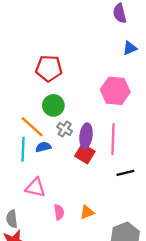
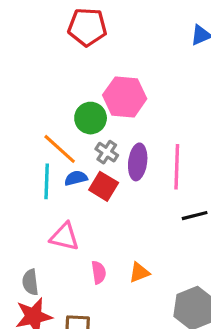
red pentagon: (49, 68) -> (87, 27), moved
pink hexagon: (115, 91) -> (125, 97), moved
red square: (85, 154) -> (104, 186), moved

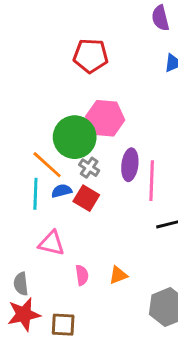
red pentagon: (87, 27) -> (91, 56), moved
green circle: (91, 118) -> (75, 137), size x1.5
purple ellipse: (138, 162) -> (130, 165), moved

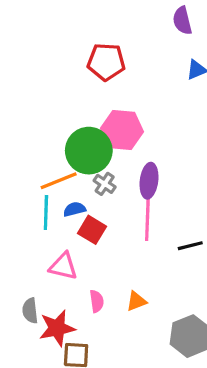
orange line: (47, 165) -> (59, 181), turned -64
pink line: (152, 181) -> (147, 219), moved
red square: (86, 198) -> (92, 230), moved
red star: (24, 314) -> (57, 328), moved

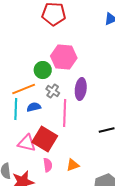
green circle: (89, 151) -> (43, 70), size x0.6
pink line: (147, 219) -> (65, 113), moved
red square: (92, 230) -> (45, 139), moved, size x1.4

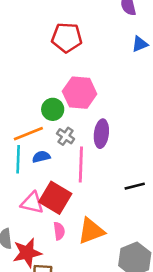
orange triangle: (73, 165) -> (91, 231), size x1.6

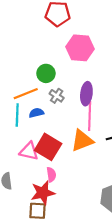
pink hexagon: (80, 93) -> (80, 48), moved
pink line: (81, 164) -> (90, 116), moved
orange triangle: (91, 231) -> (82, 141), moved
red star: (27, 253) -> (43, 193), moved

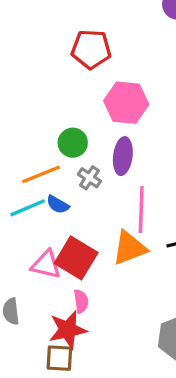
purple ellipse: (86, 94) -> (123, 156), moved
blue semicircle: (36, 113) -> (58, 204), turned -136
cyan line: (17, 115) -> (28, 208), turned 65

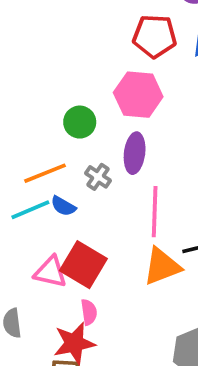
red pentagon: (91, 49) -> (155, 36), moved
green circle: (73, 143) -> (80, 122), moved
orange triangle: (130, 248) -> (162, 266), moved

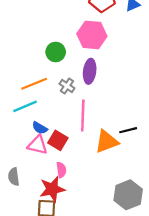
blue semicircle: (63, 206) -> (40, 128), moved
pink line: (155, 212) -> (83, 115), moved
red square: (83, 265) -> (58, 140), size x0.7

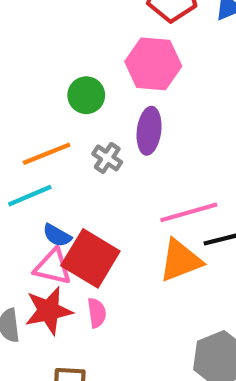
pink line: (83, 115) -> (189, 212), moved, turned 72
red square: (58, 140) -> (90, 258), size x1.5
red star: (52, 189) -> (49, 311), moved

